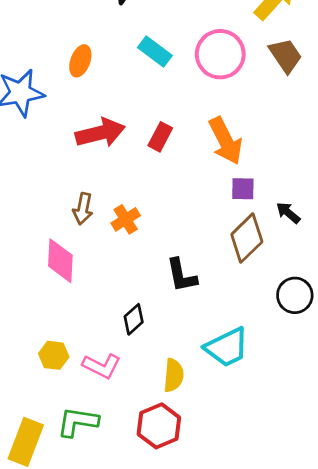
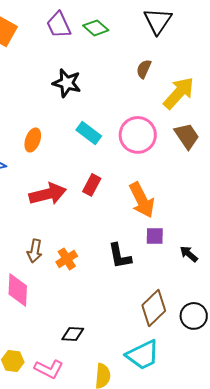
red rectangle: (160, 137) -> (92, 185), moved
brown diamond: (247, 238) -> (154, 308), moved
black L-shape: (182, 275) -> (120, 256), moved
black diamond: (134, 319) -> (73, 334), turned 45

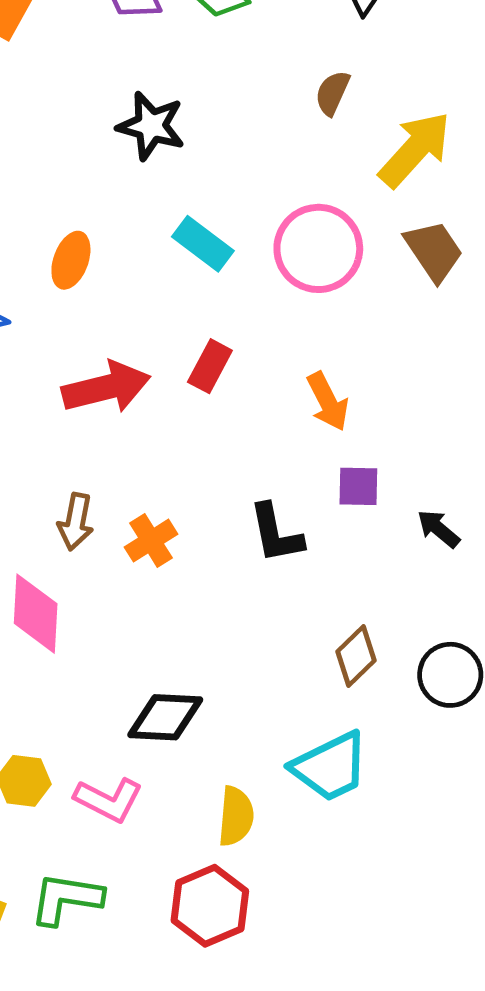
orange arrow: (142, 200) -> (328, 402), size x0.7
brown diamond: (154, 308) -> (356, 656), size x0.7
black diamond: (73, 334) -> (165, 717), size x1.4

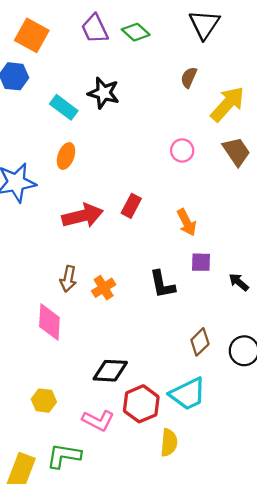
cyan rectangle: (203, 244) -> (64, 107), moved
pink circle: (318, 248) -> (182, 150), size x0.6
pink L-shape: (109, 800) -> (98, 420), moved
yellow semicircle: (236, 816) -> (169, 443), moved
red hexagon: (210, 906) -> (141, 404), moved

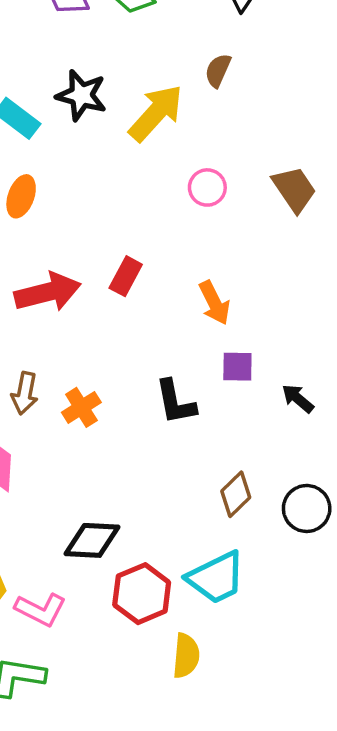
yellow arrow: (228, 104) -> (156, 113), moved
pink L-shape: (98, 420) -> (41, 610), moved

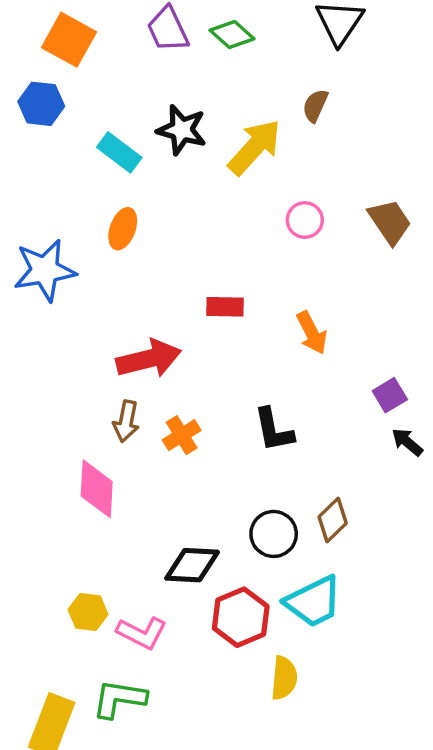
red rectangle: (126, 276) -> (225, 307), turned 63
red arrow: (48, 292) -> (149, 359), moved
purple square: (237, 367) -> (390, 395), moved, turned -32
black arrow: (298, 399) -> (407, 442), moved
black circle: (307, 508) -> (274, 534), moved

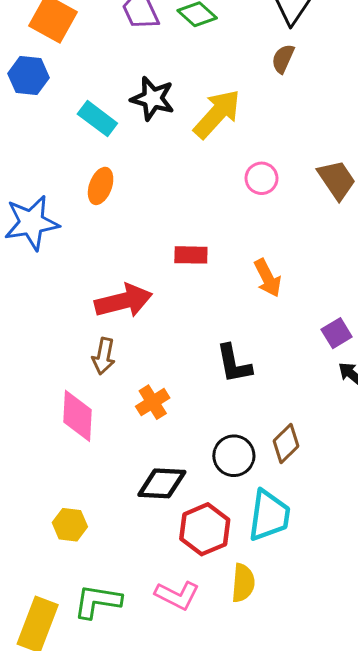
brown semicircle: (315, 106) -> (283, 59), moved
orange cross: (182, 435) -> (153, 402), moved
cyan trapezoid: (314, 602) -> (269, 516), turned -56
pink L-shape: (142, 633) -> (177, 595), moved

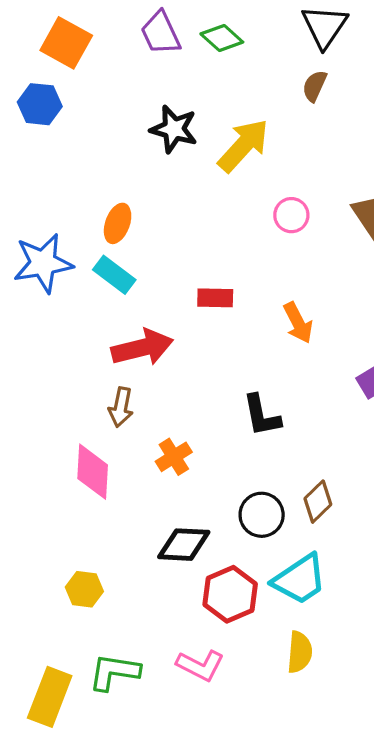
cyan rectangle: (97, 119) -> (114, 275), moved
cyan trapezoid: (269, 516) -> (300, 579), turned 48
yellow semicircle: (243, 583) -> (300, 652), moved

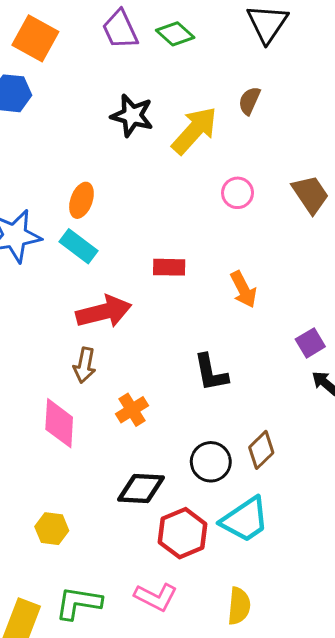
brown semicircle: (315, 86) -> (249, 101), moved
yellow semicircle: (300, 652) -> (239, 606), moved

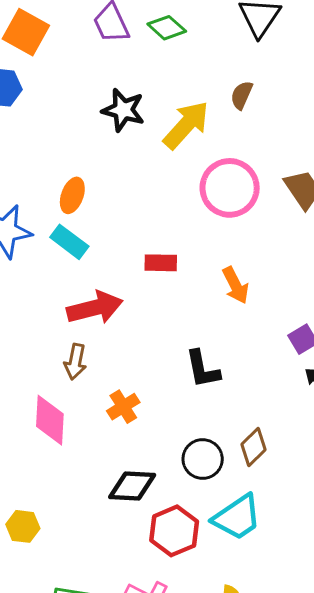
pink circle: (238, 193) -> (230, 188), size x1.8
yellow hexagon: (52, 529) -> (23, 526), moved

